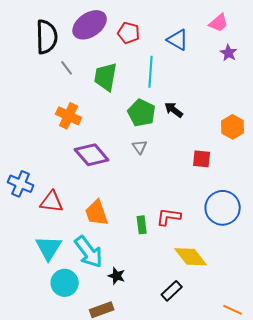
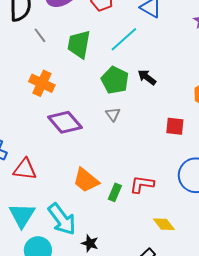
cyan line: (151, 72) -> (124, 39), turned 44
orange trapezoid: (97, 213) -> (86, 180), moved, turned -32
green rectangle: (142, 225) -> (115, 192), turned 30
yellow diamond: (191, 257) -> (164, 224), size x0.7

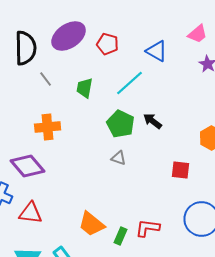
green trapezoid: (79, 44) -> (85, 88), size x0.7
orange cross: (42, 83) -> (48, 127), turned -30
gray triangle: (113, 114) -> (119, 158), turned -35
purple diamond: (65, 122) -> (28, 166), moved

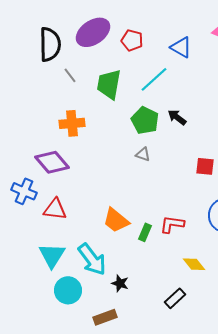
green trapezoid: (85, 88) -> (109, 84), size x1.5

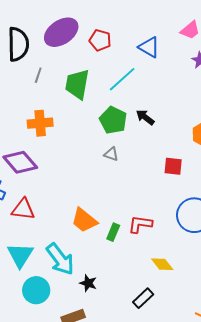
gray line: (70, 75) -> (38, 75), turned 56

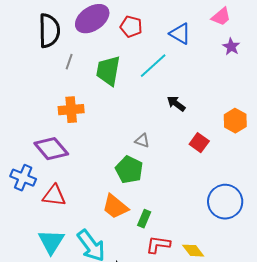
green pentagon: (113, 120) -> (129, 170), moved
red square: (173, 166) -> (199, 143), moved, turned 30
red L-shape: (140, 224) -> (158, 245), moved

